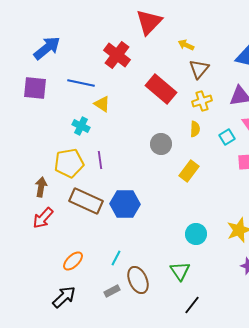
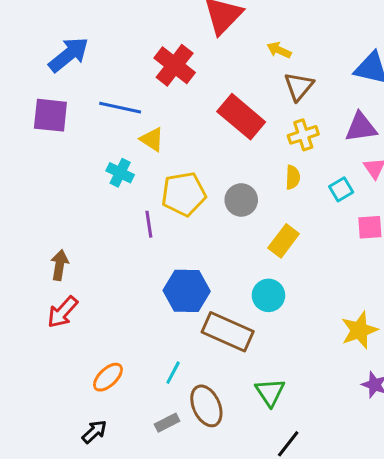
yellow pentagon: (69, 163) -> (184, 194), moved
brown rectangle: (86, 201) -> (228, 332), moved
cyan circle: (196, 234) -> (268, 295), moved
black arrow: (64, 297) -> (94, 432), size x0.7

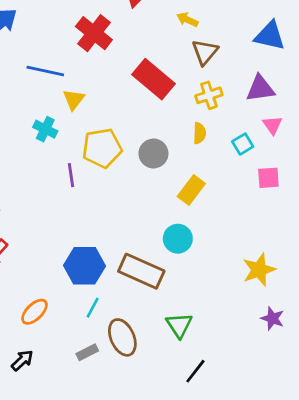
yellow triangle: (152, 139) -> (74, 99), turned 35
blue hexagon: (187, 291) -> (85, 266), moved

